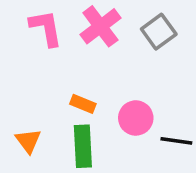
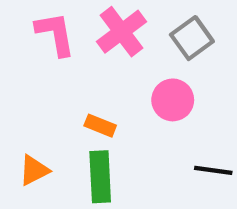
pink circle: (136, 118) -> (173, 100), moved
orange triangle: (28, 141) -> (34, 170), turned 40

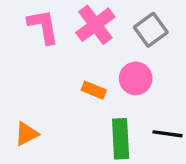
orange rectangle: (100, 126) -> (94, 90), moved
green rectangle: (100, 177) -> (121, 139), moved

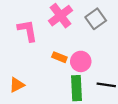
pink L-shape: (43, 26) -> (27, 31), moved
pink circle: (136, 78) -> (81, 61), moved

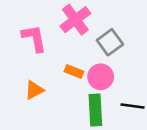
gray square: (96, 19) -> (110, 42), moved
orange triangle: (17, 85) -> (34, 90), moved

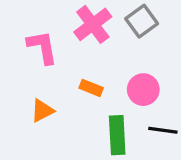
gray square: (110, 42) -> (142, 21), moved
pink circle: (101, 77) -> (143, 90), moved

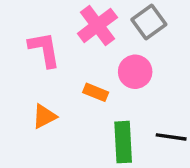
pink circle: (143, 90) -> (135, 72), moved

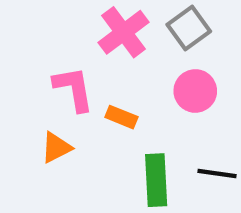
pink L-shape: (44, 49) -> (74, 89), moved
pink circle: (135, 72) -> (195, 91), moved

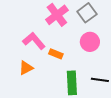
pink L-shape: (74, 89) -> (34, 41), turned -30

